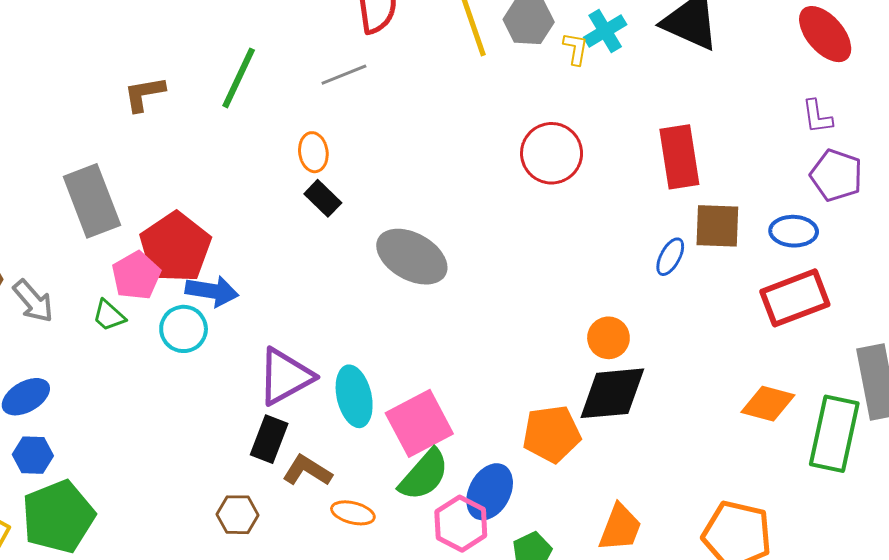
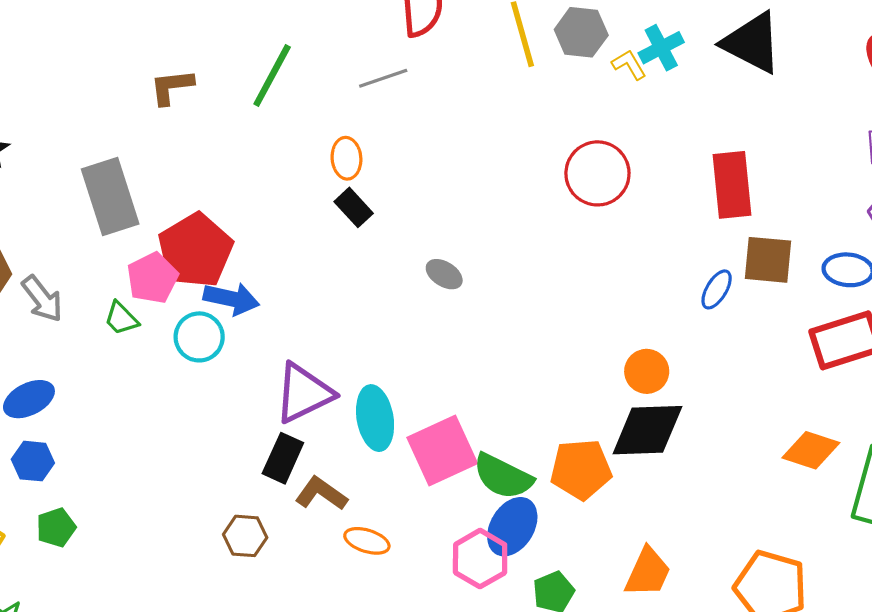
yellow L-shape: (576, 49) -> (629, 65), turned -44
gray ellipse: (412, 257) -> (444, 274), size x0.5
green semicircle: (424, 475) -> (503, 476), moved, turned 72
green pentagon: (58, 517) -> (56, 527), size x0.5

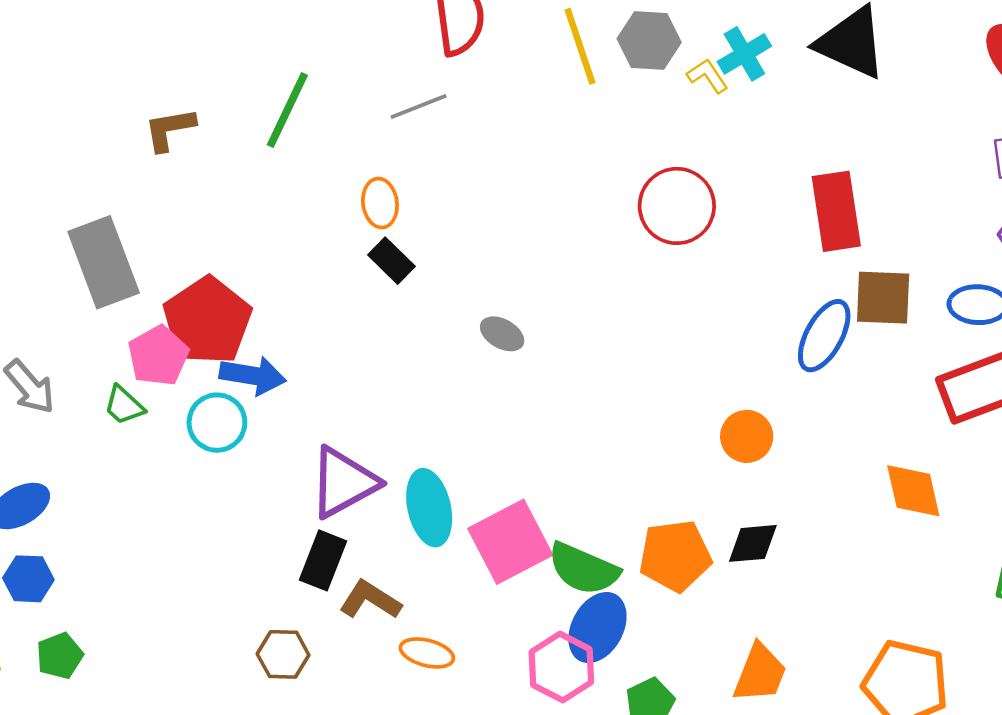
blue ellipse: (717, 289) -> (824, 336), size x1.5
black diamond: (647, 430) -> (753, 543), moved, size x0.6
orange diamond: (811, 450) -> (913, 491), moved, turned 62

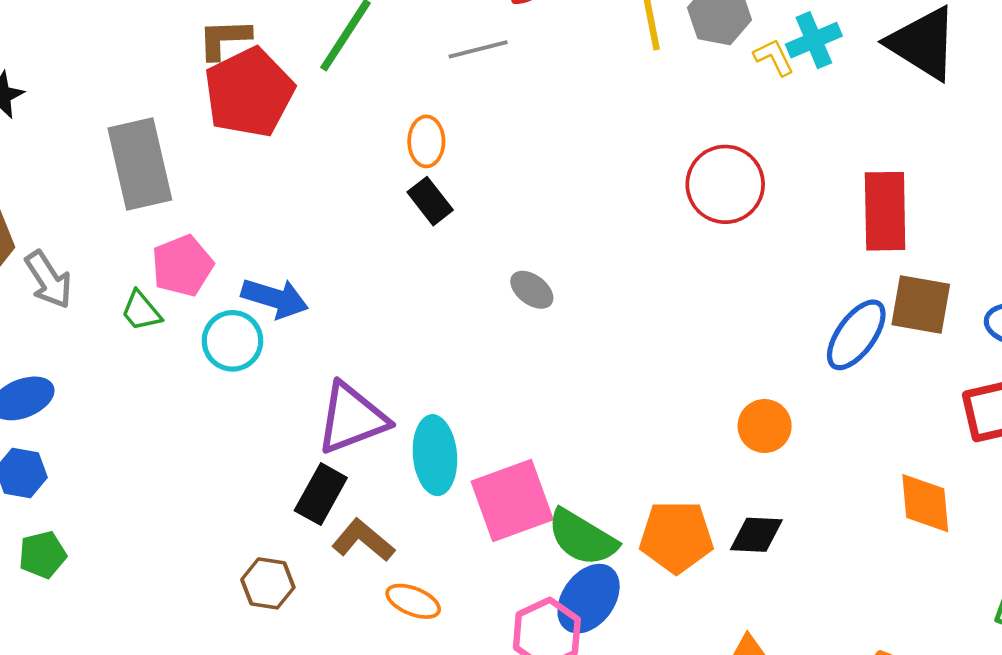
red pentagon: (207, 321) -> (249, 92), moved

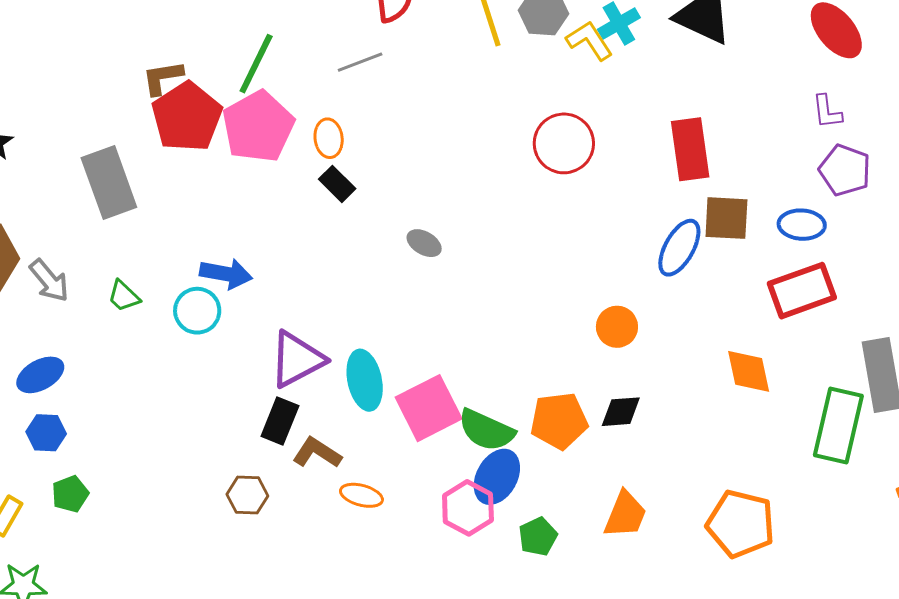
yellow L-shape: (774, 57) -> (589, 41), size x1.4
pink pentagon: (182, 266) -> (258, 127), moved, size x1.5

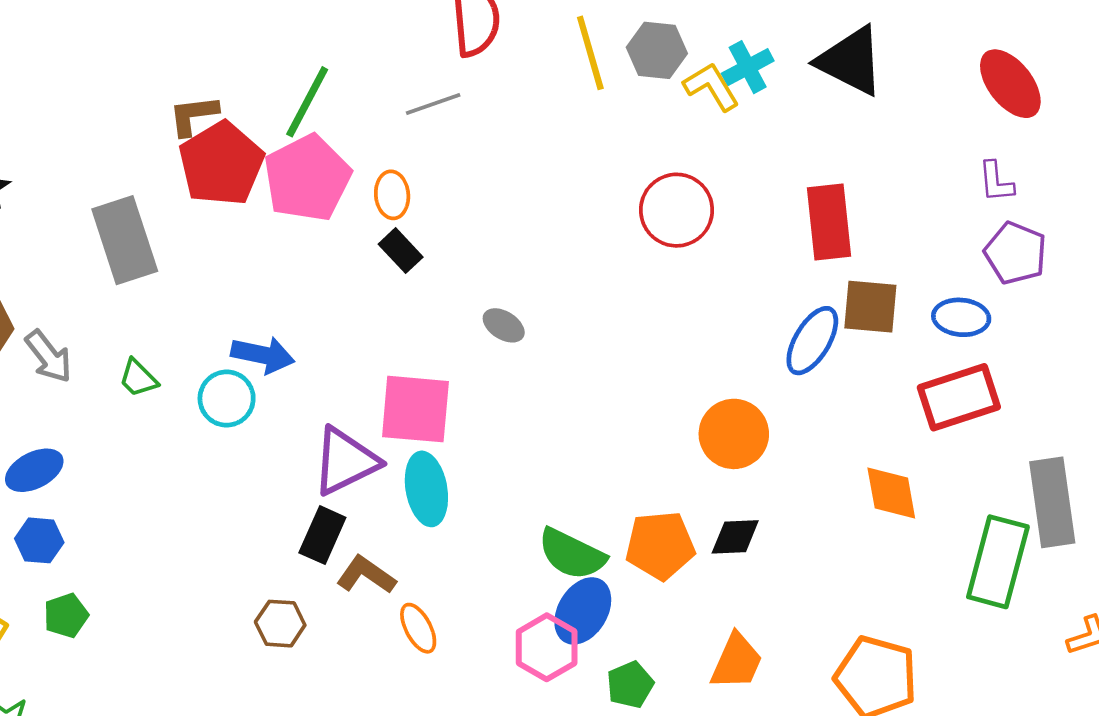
orange circle: (617, 327) -> (734, 434), size x1.4
pink square: (429, 408) -> (415, 409), moved, turned 30
orange ellipse: (361, 495) -> (418, 628), turned 45

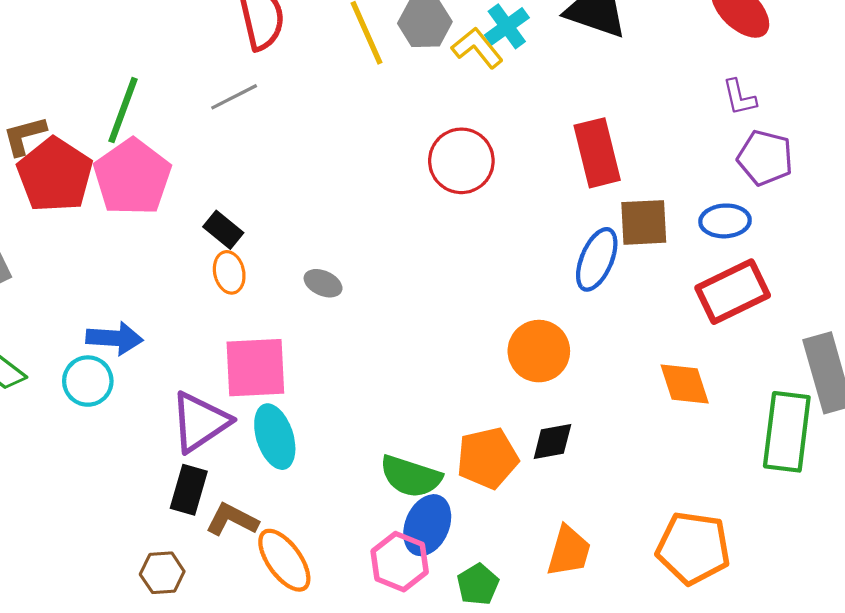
orange ellipse: (392, 195) -> (229, 272), moved
orange ellipse: (418, 628) -> (284, 560), size x1.5

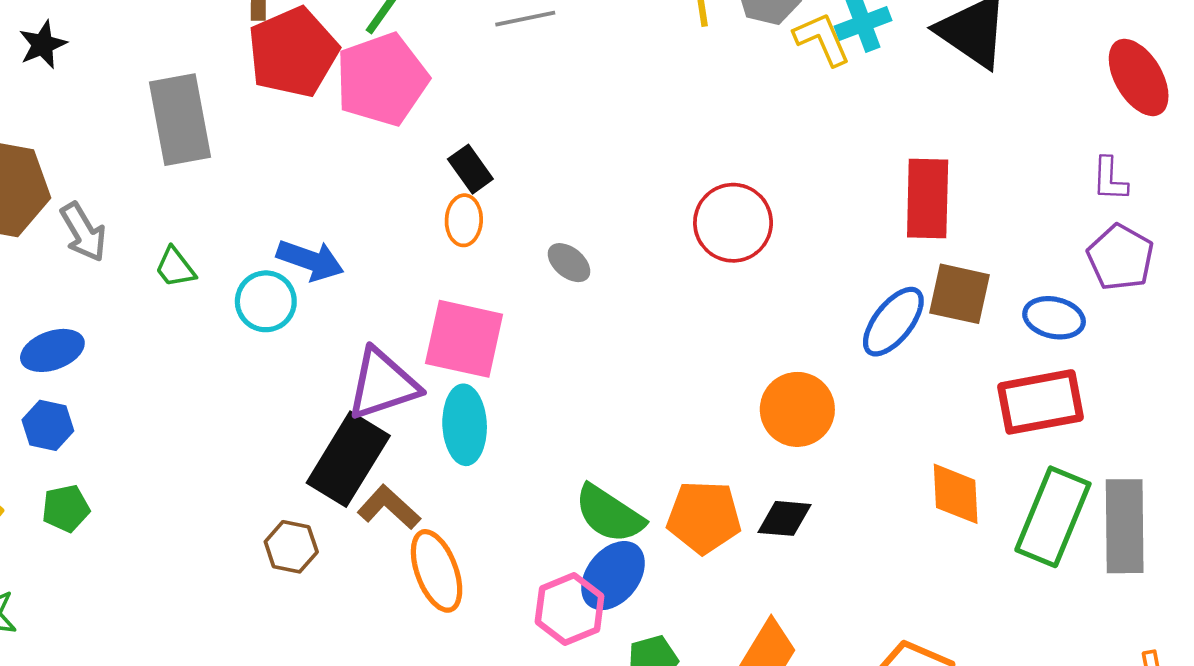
red circle: (461, 161) -> (733, 223), moved
green rectangle: (787, 432) -> (1053, 517), moved
black rectangle: (189, 490) -> (348, 459), size x1.5

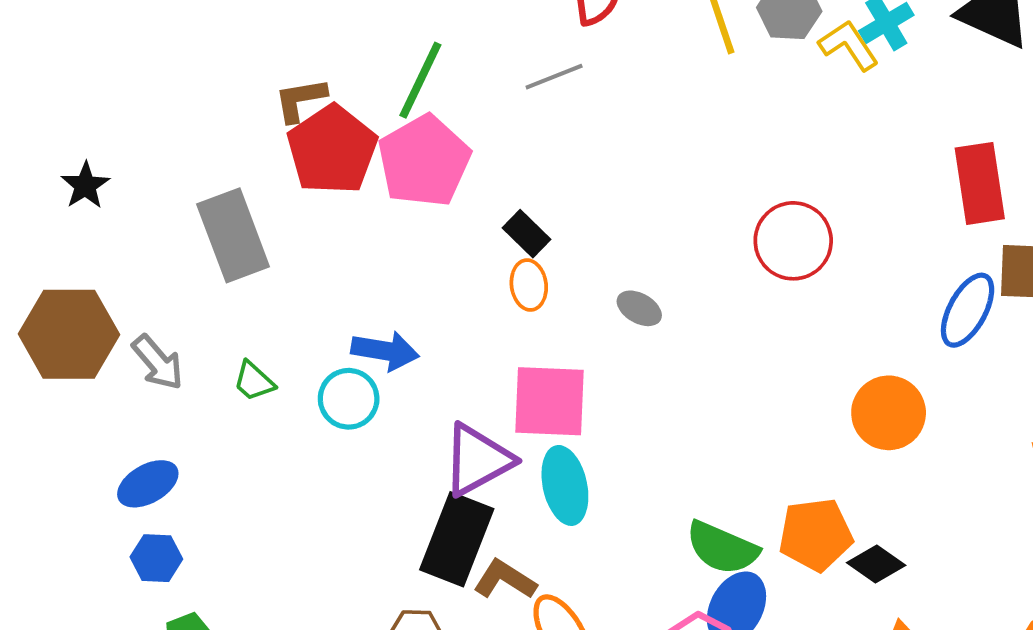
black diamond: (784, 518) -> (876, 564), moved, turned 40

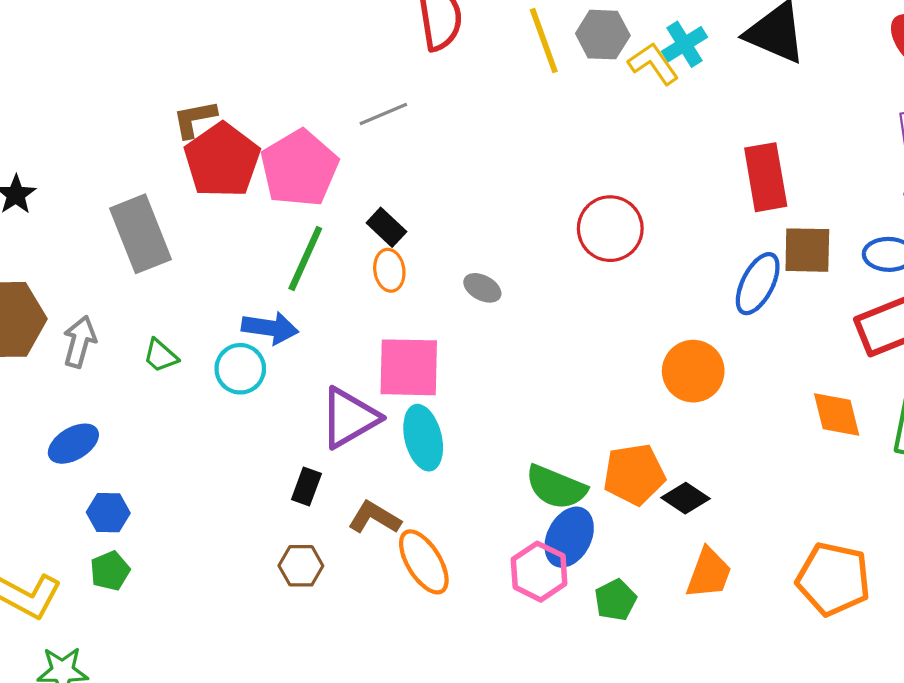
gray line: (554, 77) -> (383, 114), moved
green line: (420, 80) -> (305, 259), moved
gray arrow: (158, 362) -> (80, 342), turned -123
black rectangle: (457, 539) -> (306, 486), moved, size x0.5
blue hexagon: (156, 558) -> (108, 513), moved

